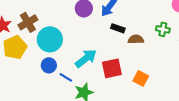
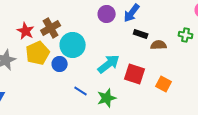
blue circle: (49, 65) -> (60, 64), moved
red square: (112, 68) -> (135, 74), turned 30
blue line: (66, 77) -> (81, 91), moved

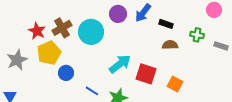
black rectangle: (141, 34) -> (166, 24), moved
cyan circle: (73, 45) -> (91, 32), moved
blue circle: (60, 64) -> (66, 73), moved

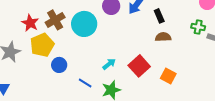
black rectangle: (166, 24) -> (159, 16), turned 48
green cross: (197, 35) -> (198, 27), moved
cyan arrow: (120, 64) -> (109, 64), moved, size x0.6
red square: (146, 74) -> (139, 66), turned 30

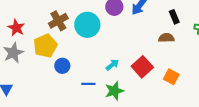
black rectangle: (159, 16) -> (174, 17), moved
red star: (30, 23) -> (16, 28), moved
blue line: (85, 83) -> (88, 84), turned -32

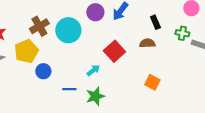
red square: (142, 67) -> (114, 51), moved

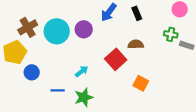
purple circle: (95, 12) -> (84, 29), moved
black rectangle: (155, 22) -> (137, 13), moved
red square: (114, 51) -> (116, 59), moved

